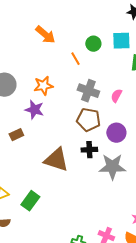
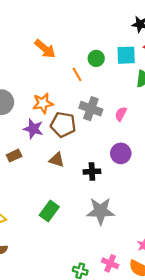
brown pentagon: (88, 120) -> (63, 125), moved
brown triangle: (56, 160) -> (57, 160), moved, size x0.6
gray star: (112, 167) -> (100, 211), moved
green rectangle: (30, 201) -> (49, 211), moved

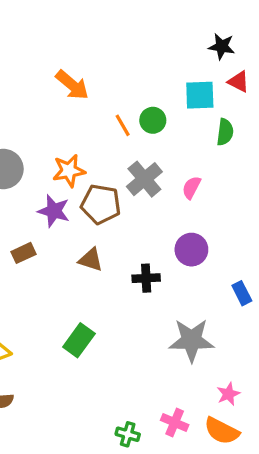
green circle: (96, 58) -> (153, 120), moved
gray cross: (91, 109) -> (144, 179), turned 30
gray star: (100, 211) -> (191, 340), moved

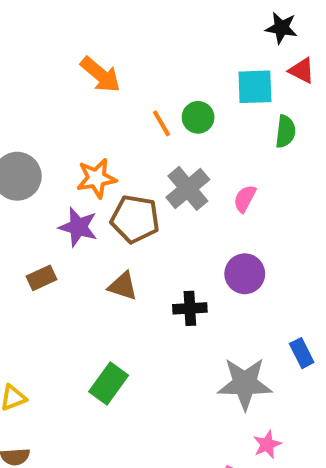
blue rectangle: (242, 293) -> (302, 353), moved
pink star: (228, 394) -> (267, 444), moved

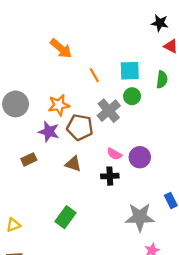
cyan square: (255, 87) -> (130, 71), moved
green circle: (198, 117) -> (132, 96), moved
pink semicircle: (245, 199) -> (114, 154), moved, turned -88

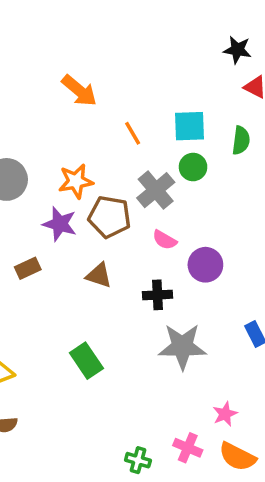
pink semicircle: (114, 154) -> (165, 240), moved
green rectangle: (65, 217) -> (86, 361), turned -70
gray star: (140, 217) -> (182, 346), moved

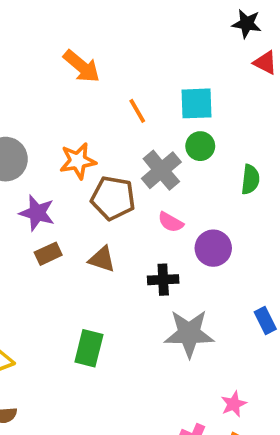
green semicircle: (241, 140) -> (250, 179), moved
purple star: (60, 224) -> (37, 213), moved
brown rectangle: (28, 268) -> (48, 254), moved
green rectangle: (86, 361) -> (89, 348), turned 48

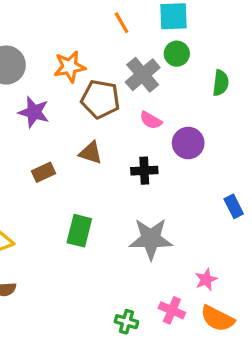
brown rectangle: (48, 254) -> (44, 172), moved
gray star: (189, 333) -> (151, 239), moved

